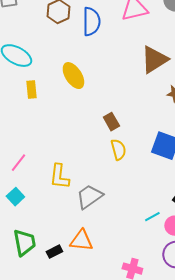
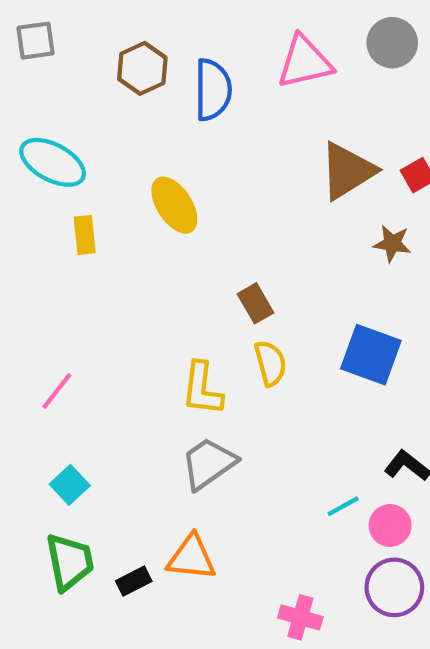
yellow L-shape: (59, 177) -> (202, 389), moved
cyan square: (15, 197) -> (70, 485), moved

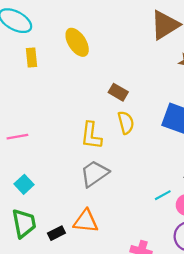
brown rectangle: (256, 303) -> (118, 92), turned -30
pink line: (57, 391) -> (17, 137), turned 42

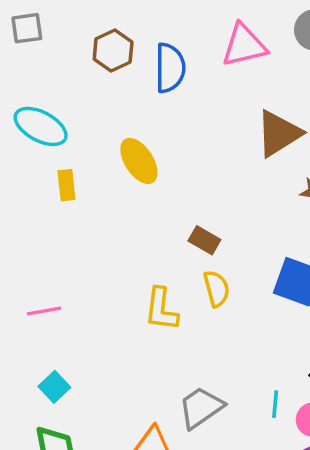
gray trapezoid: (94, 174) -> (201, 408), moved
cyan line: (163, 195) -> (275, 404), turned -56

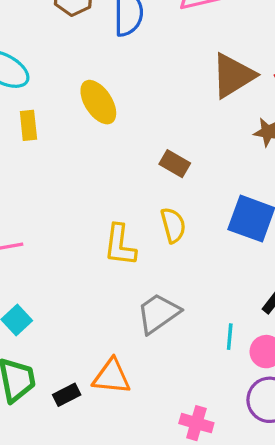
brown rectangle: (204, 240) -> (175, 164), moved
gray trapezoid: (201, 408) -> (158, 313), moved

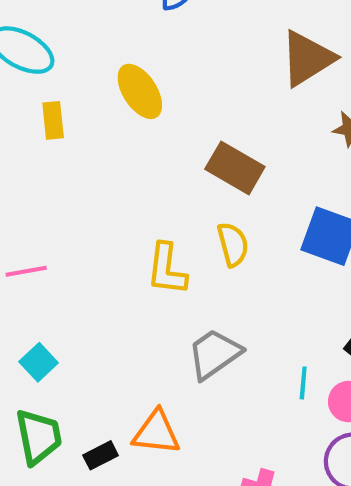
brown rectangle: (175, 164) -> (235, 168), size x1.5

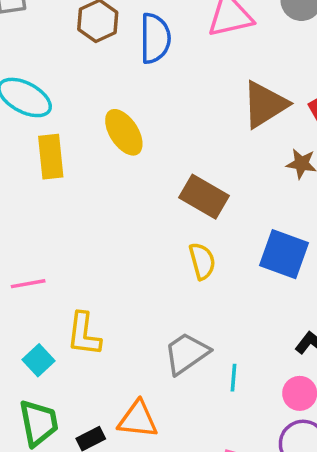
yellow rectangle: (53, 120) -> (51, 157), size x1.4
yellow L-shape: (167, 269) -> (84, 334), moved
cyan line: (303, 383) -> (234, 378), moved

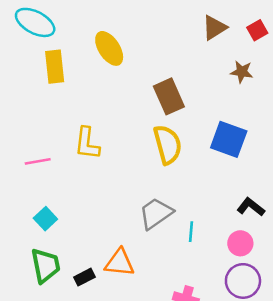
brown triangle: (265, 104) -> (214, 28), size x0.7
brown rectangle: (204, 197) -> (169, 96), turned 36
yellow semicircle: (202, 261) -> (168, 145), size x1.4
yellow L-shape: (84, 334) -> (87, 143), moved

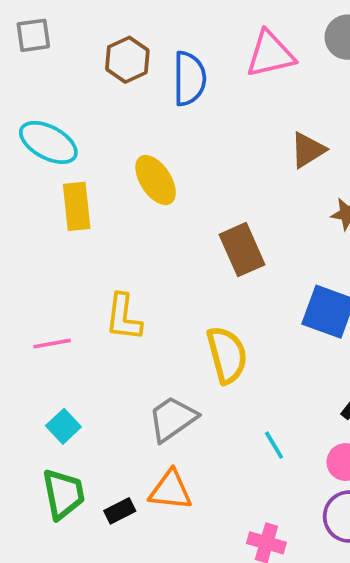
yellow semicircle: (168, 145) -> (227, 355), moved
gray trapezoid: (156, 213) -> (172, 419), moved
cyan line: (191, 232) -> (274, 445), turned -36

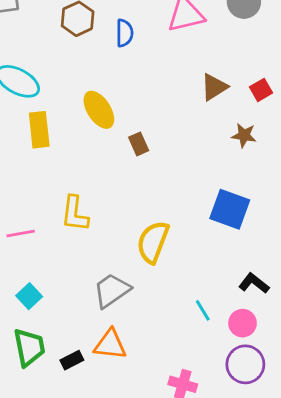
blue semicircle: (189, 79) -> (124, 33), size x0.7
brown rectangle: (242, 250) -> (139, 144), moved, size x0.6
yellow semicircle: (227, 355) -> (153, 242), turned -144
cyan line: (274, 445) -> (203, 310), moved

